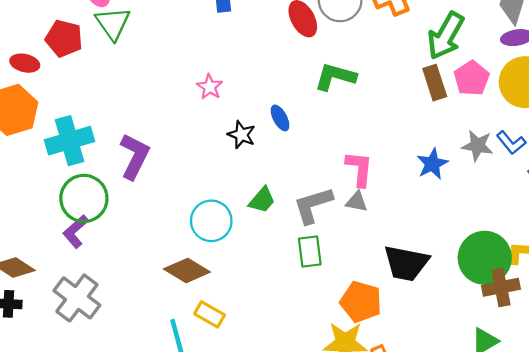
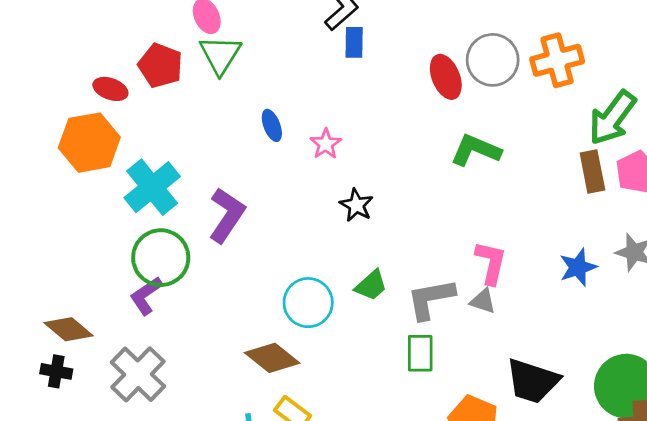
blue ellipse: (280, 118) -> (272, 125), moved
cyan cross: (69, 141) -> (152, 187), turned -30

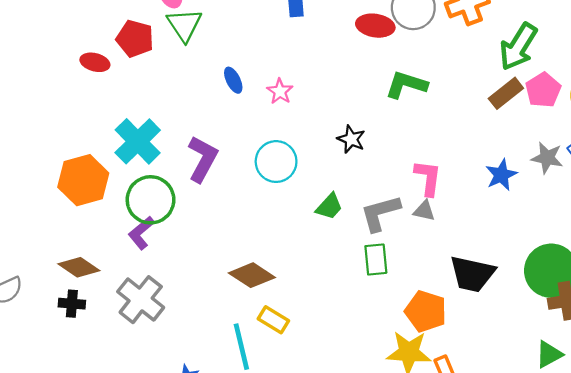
red ellipse: (446, 77) -> (375, 26), turned -54
orange hexagon: (89, 143) -> (83, 180), moved
brown rectangle: (592, 172) -> (506, 93), turned 68
black star: (356, 205) -> (351, 139), moved
cyan circle: (308, 303) -> (276, 162), moved

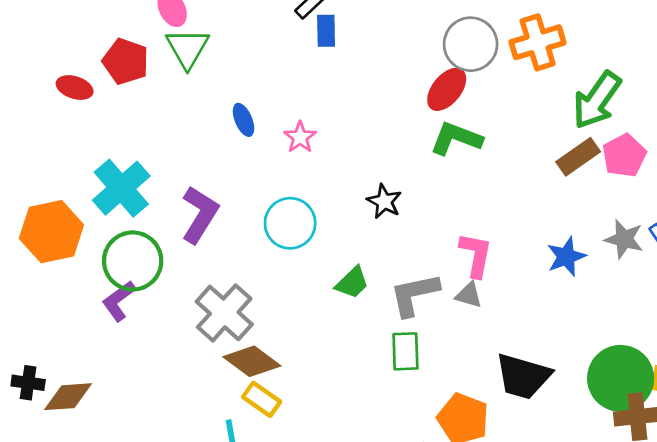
red ellipse: (375, 26) -> (447, 89), moved, turned -63
brown diamond: (79, 267) -> (68, 397), moved, turned -42
gray cross: (141, 300) -> (224, 313), moved
yellow rectangle: (273, 320) -> (262, 399), moved

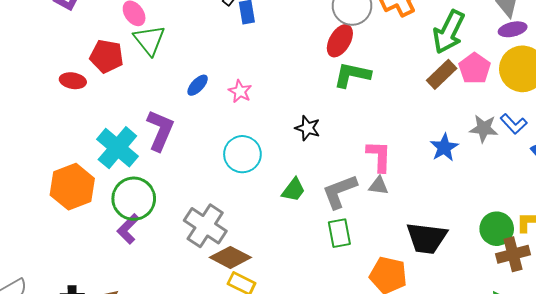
blue ellipse: (244, 120) -> (198, 85), turned 75
purple L-shape: (200, 215) -> (160, 130), moved
green circle: (621, 378) -> (497, 229), size x0.7

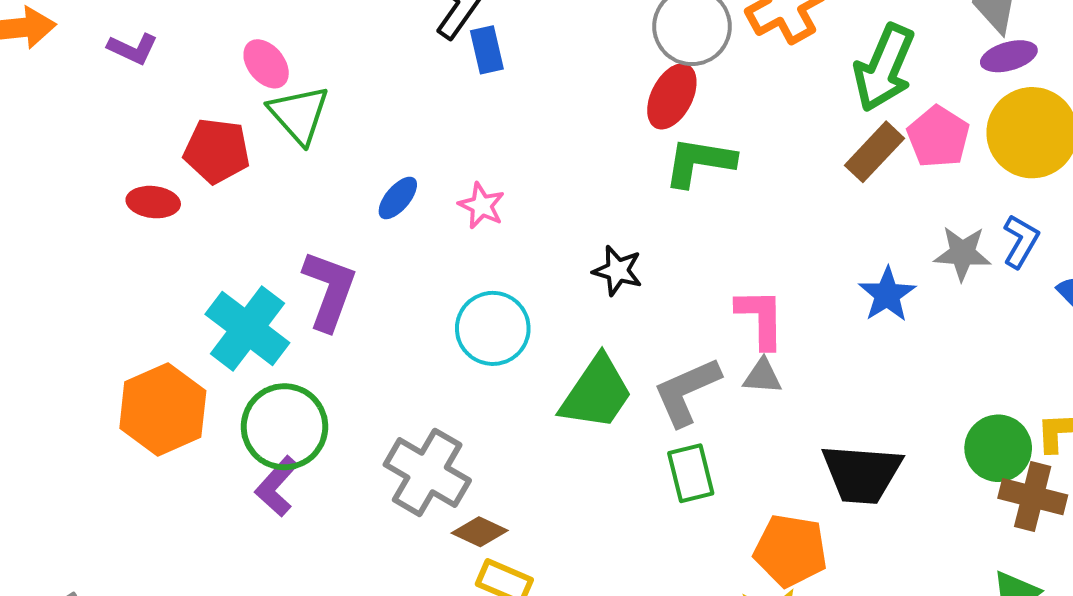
blue L-shape: (514, 124) -> (1021, 241), turned -104
green trapezoid: (294, 190) -> (596, 393), size x1.6
brown cross: (513, 254) -> (1033, 497), turned 32
brown diamond: (230, 257) -> (480, 532), size x0.7

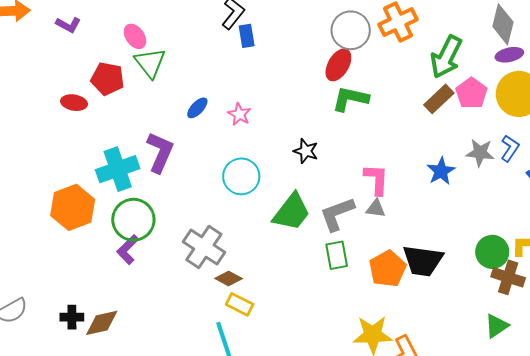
cyan cross: (247, 329) -> (118, 169), turned 30
orange pentagon: (791, 550) -> (387, 269), moved, turned 30

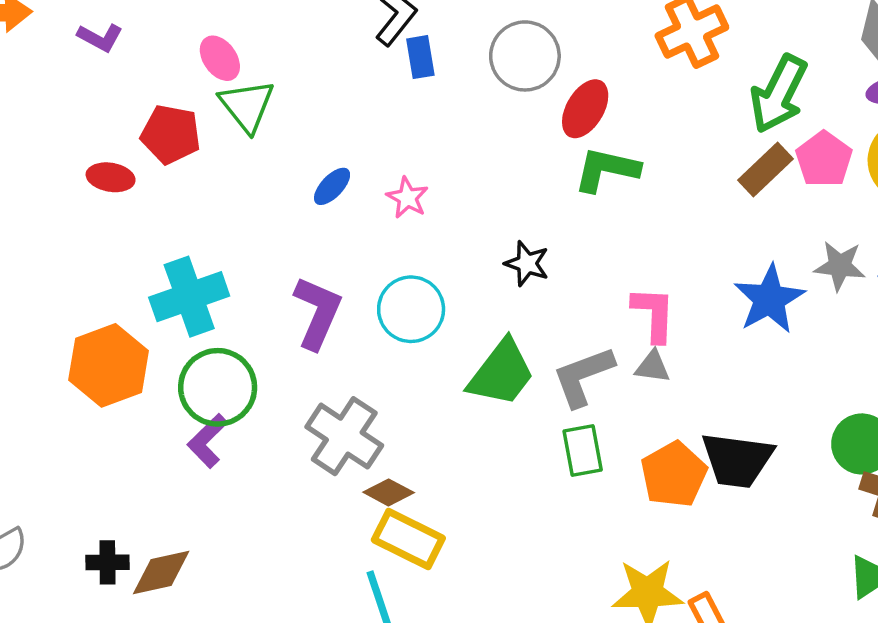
gray circle: (351, 30) -> (525, 56), moved
purple L-shape: (160, 152) -> (318, 313), moved
blue star: (441, 171) -> (769, 299), size x1.4
yellow rectangle: (240, 304) -> (408, 539), size x1.4

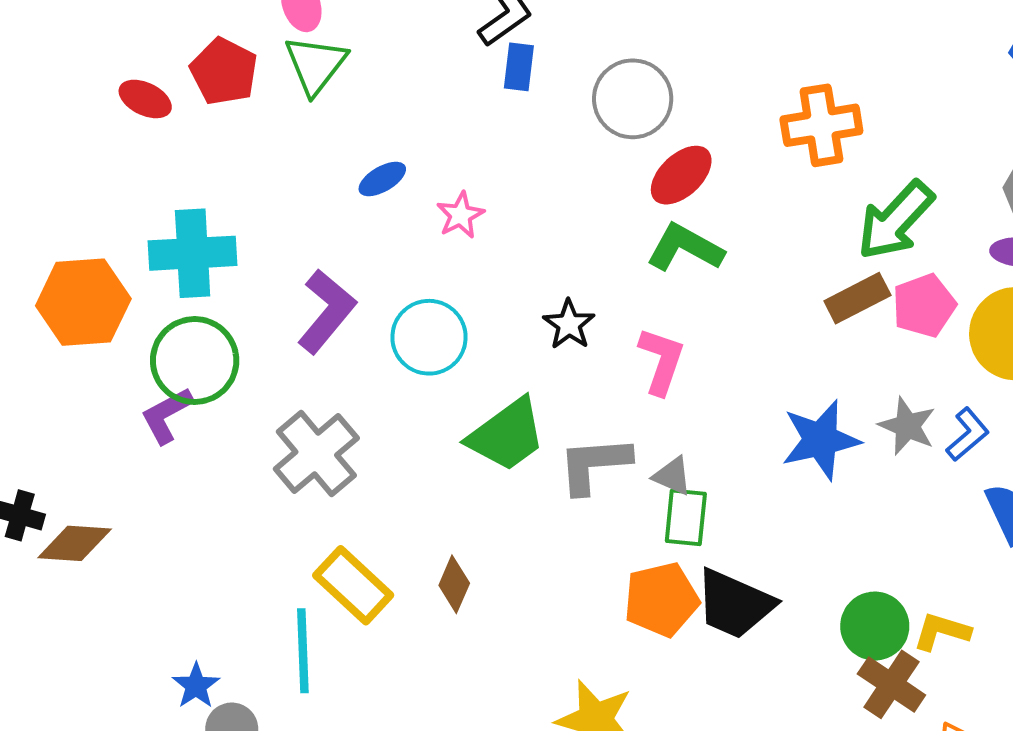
pink L-shape: (654, 314) -> (661, 361), moved
green rectangle: (583, 450) -> (686, 517), moved
brown diamond: (389, 492) -> (454, 584), moved, turned 69

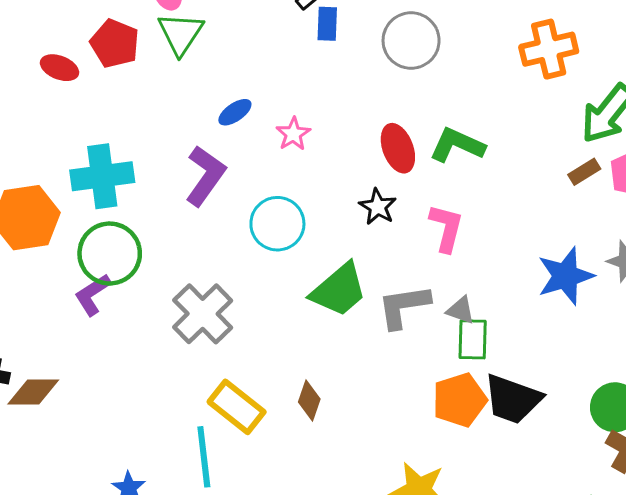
red ellipse: (681, 175) -> (398, 148), moved, turned -63
brown rectangle: (857, 298) -> (584, 172), size x0.7
purple L-shape: (327, 311) -> (205, 176), moved

